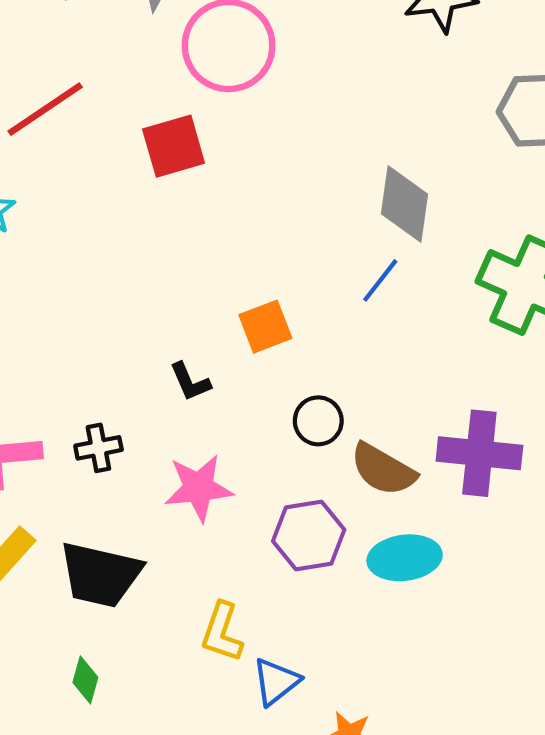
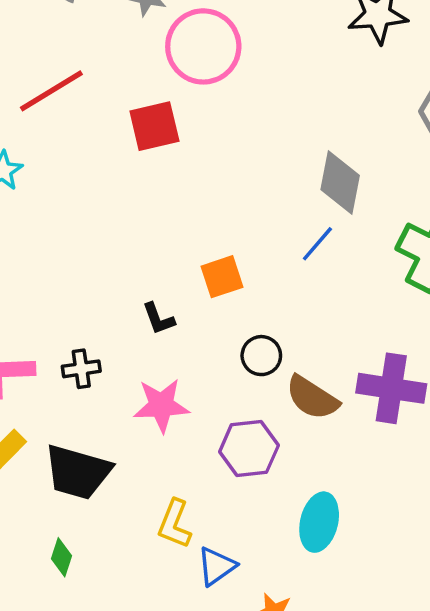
cyan ellipse: (405, 558) -> (319, 522), moved, turned -72

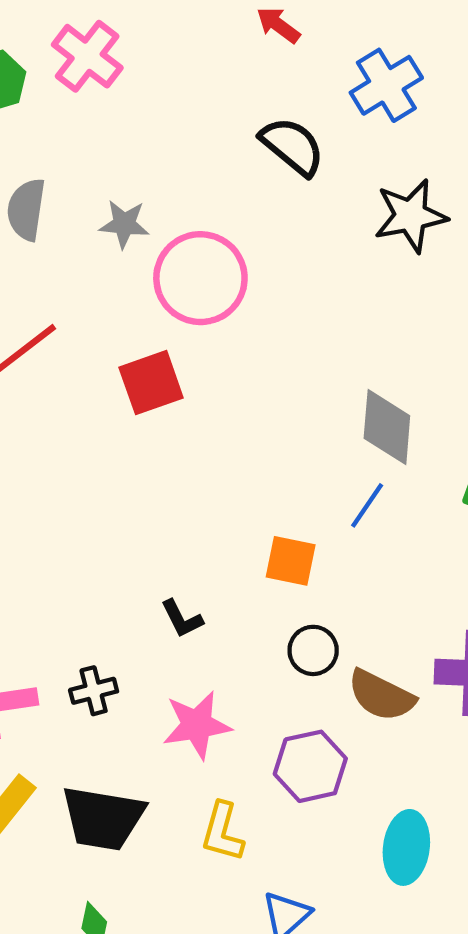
orange square: (222, 277) -> (291, 561), moved, turned 36
yellow L-shape: (174, 524) -> (222, 832), moved

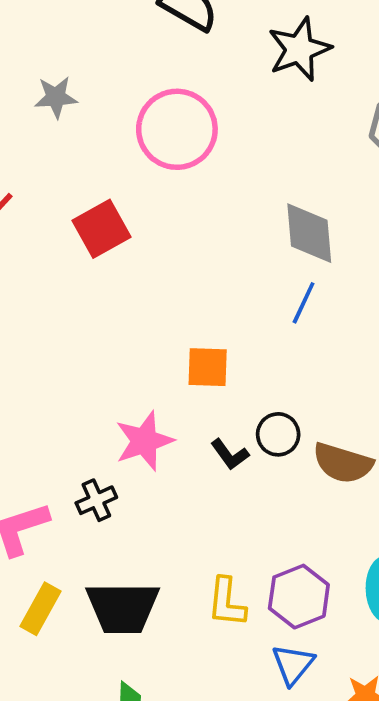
pink circle: (200, 278) -> (177, 129), moved
orange square: (291, 561) -> (208, 367), moved
black L-shape: (182, 619) -> (230, 454), moved
pink star: (197, 725) -> (144, 441), moved
purple hexagon: (310, 766) -> (299, 597), moved

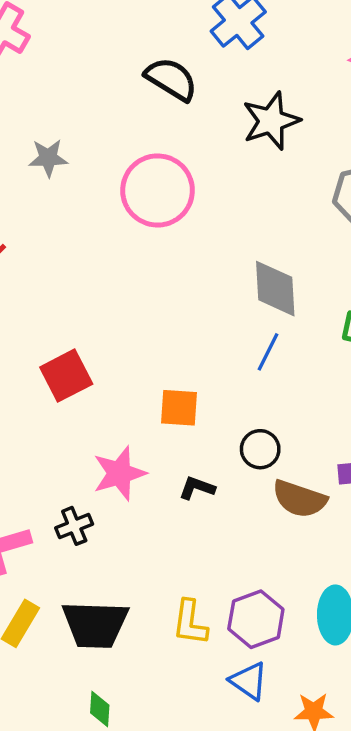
red square: (101, 229) -> (66, 376), moved
black circle: (278, 434) -> (260, 449), moved
black L-shape: (230, 454) -> (197, 488), turned 144
blue triangle: (293, 664) -> (249, 681), turned -36

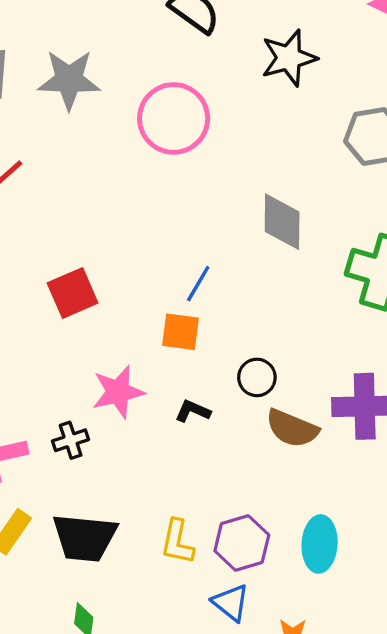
gray star: (48, 158) -> (69, 80), size x1.6
blue line: (268, 352) -> (198, 284), moved

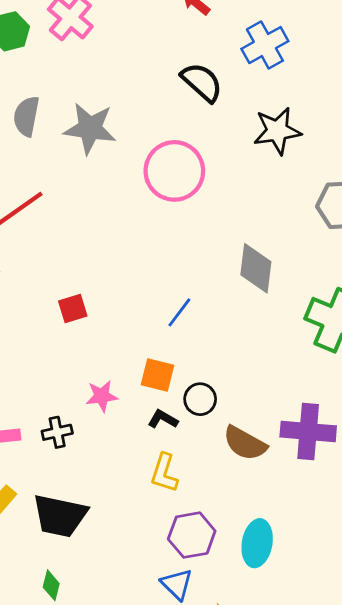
red square: (73, 293) -> (73, 308), size x0.7
orange square: (180, 332) -> (158, 375), moved
black circle: (257, 377) -> (200, 399), moved
pink star: (118, 392) -> (102, 396), size x0.7
yellow L-shape: (177, 542) -> (164, 473), moved

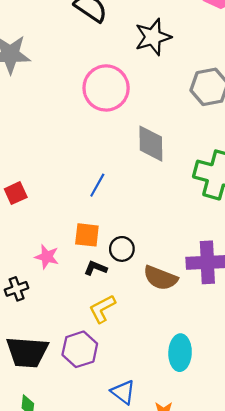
pink circle: (174, 171) -> (106, 88), moved
pink star: (102, 396) -> (47, 257), turned 30
yellow L-shape: (164, 473) -> (102, 309), turned 52
purple hexagon: (192, 535) -> (80, 349), moved

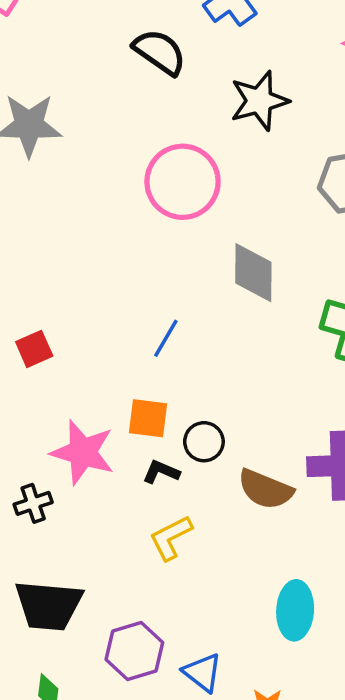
pink star: (47, 257) -> (83, 452), size x1.6
purple hexagon: (80, 349) -> (134, 651), moved

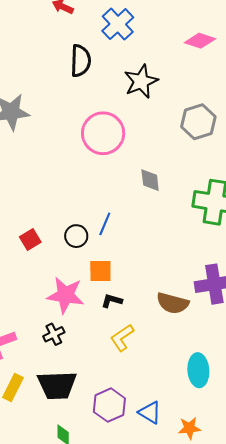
black semicircle: (160, 52) -> (81, 61), turned 64
gray diamond: (253, 273) -> (150, 180), size x0.7
black circle: (204, 442) -> (76, 236), moved
black cross: (33, 503) -> (54, 334), moved

